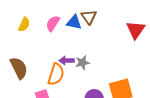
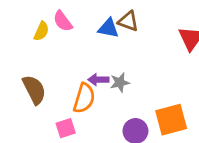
brown triangle: (89, 17) -> (128, 21), turned -35
pink semicircle: (53, 23) -> (63, 21), moved, turned -70

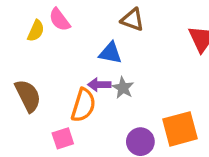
blue triangle: (108, 28) -> (110, 53), moved
gray star: (120, 82) -> (123, 88), turned -30

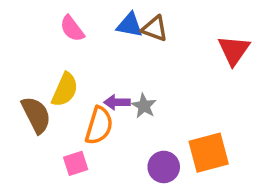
yellow semicircle: (36, 31) -> (65, 90), moved, size x1.4
blue triangle: (110, 53) -> (130, 25), moved

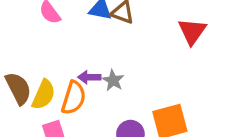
yellow semicircle: (65, 90) -> (44, 95), moved

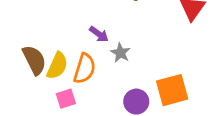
purple arrow: (89, 77) -> (99, 34), moved, turned -144

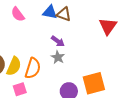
purple arrow: (99, 34) -> (58, 41), moved

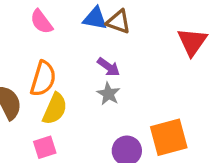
yellow semicircle: (14, 66) -> (55, 109), moved
orange semicircle: (33, 68) -> (43, 79), moved

